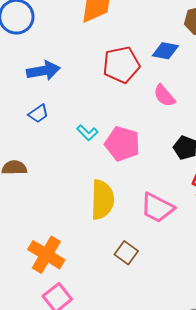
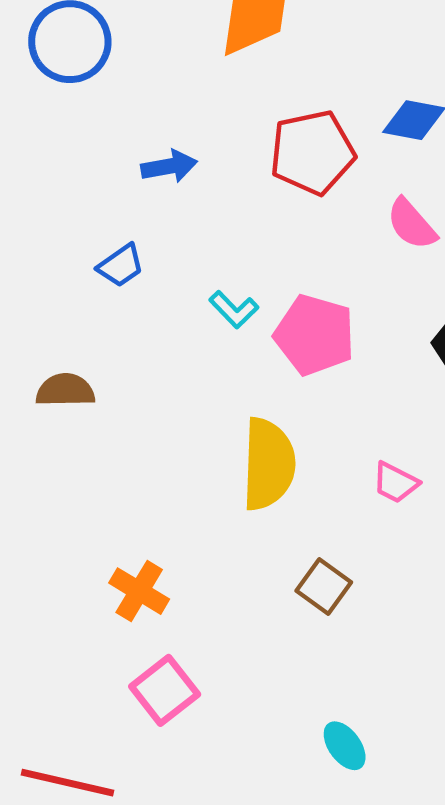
blue arrow: (43, 71) -> (169, 166), moved, size x0.7
pink trapezoid: (157, 208) -> (395, 483), size x0.6
orange cross: (46, 255) -> (139, 591), size x0.7

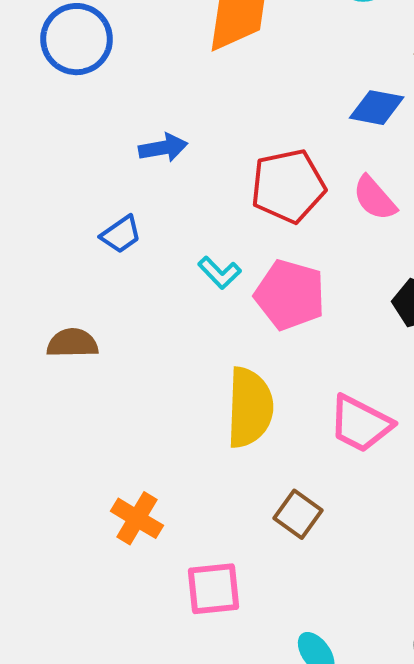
red pentagon: (312, 152) -> (288, 186), moved
pink trapezoid: (395, 483) -> (360, 424), size x1.6
pink square: (165, 690) -> (213, 589), moved, turned 32

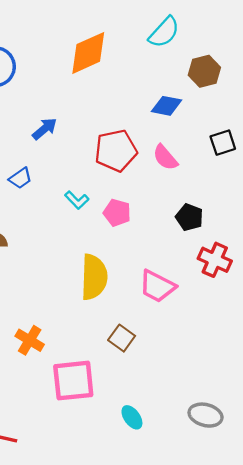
blue arrow: (163, 148) -> (45, 129), turned -30
pink pentagon: (290, 295) -> (117, 213), size x0.7
pink square: (213, 589) -> (73, 381), size x1.4

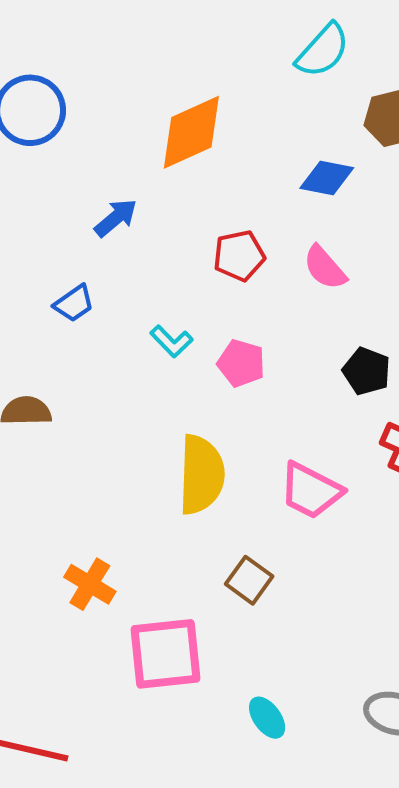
orange diamond: (88, 53) -> (191, 132), moved
red pentagon: (116, 151) -> (239, 256), size x0.7

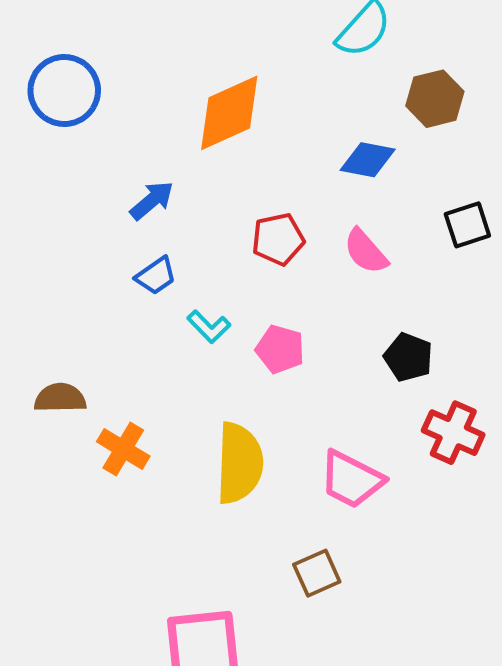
blue trapezoid: (74, 303) -> (156, 276), moved
brown square: (249, 580) -> (317, 573), moved, turned 30
orange cross: (90, 584) -> (123, 449), moved

